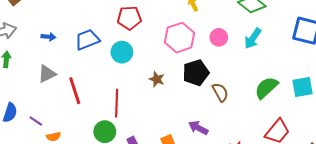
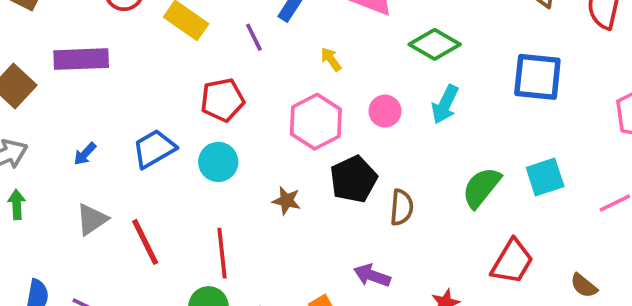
blue arrow: (48, 37) -> (85, 154), turned 136
brown semicircle: (220, 92) -> (402, 207), turned 42

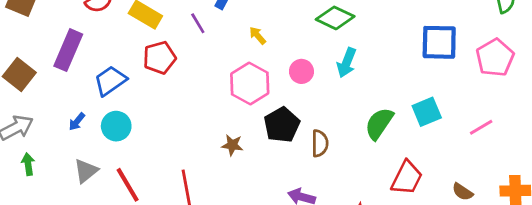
purple rectangle: (81, 59) -> (68, 50), turned -60
blue square: (537, 77) -> (439, 42), moved
red pentagon: (222, 100) -> (160, 58), moved
blue trapezoid: (154, 149) -> (110, 81), moved
cyan circle: (218, 162) -> (116, 126), moved

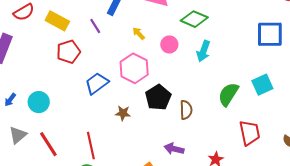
pink circle: (301, 71) -> (169, 44), moved
blue trapezoid: (110, 81) -> (97, 83), moved
red trapezoid: (407, 178) -> (250, 133), turned -36

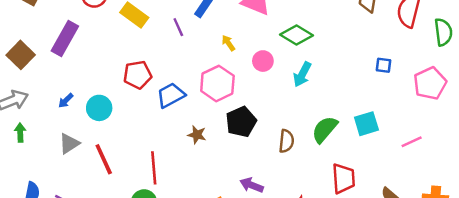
blue square: (270, 34) -> (383, 65), size x0.5
red pentagon: (68, 52) -> (138, 75), moved
brown semicircle: (186, 110) -> (286, 141), moved

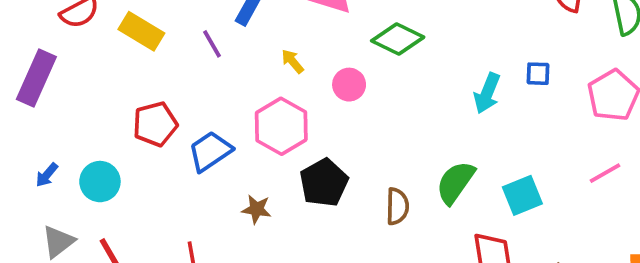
cyan arrow: (302, 74) -> (487, 93), moved
cyan square: (366, 124) -> (522, 195), moved
pink line: (412, 142) -> (605, 173), moved

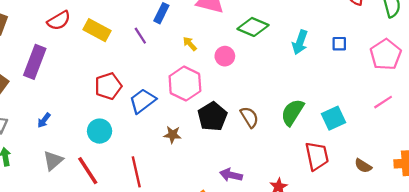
cyan arrow: (487, 93) -> (300, 42), moved
cyan circle: (100, 182) -> (100, 131), moved
brown semicircle: (397, 206) -> (249, 117), moved, turned -30

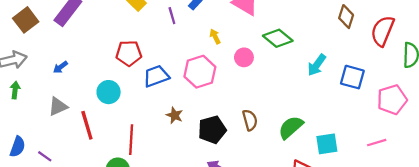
blue square: (339, 44) -> (352, 77), size x1.6
black pentagon: (213, 116) -> (212, 130), moved

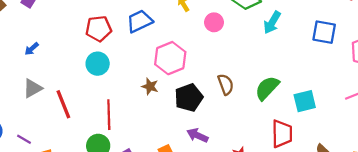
cyan arrow: (317, 65) -> (272, 22), moved
pink hexagon: (200, 72) -> (170, 58), moved
blue trapezoid: (156, 76) -> (140, 21), moved
cyan circle: (109, 92) -> (98, 64), moved

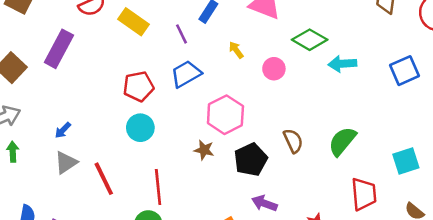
cyan arrow: (272, 22) -> (342, 64), turned 60
blue square: (324, 32) -> (405, 71), turned -30
blue arrow: (32, 49) -> (63, 130), moved
cyan square: (305, 101) -> (406, 161), moved

